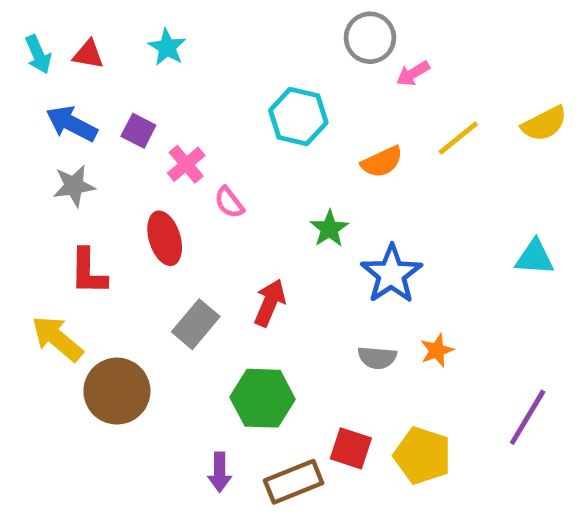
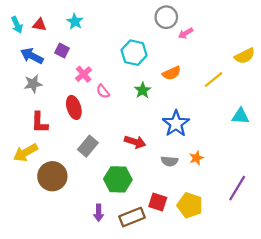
purple square: (138, 131) -> (62, 51), moved
yellow line: (458, 138) -> (214, 80), moved
green star: (329, 229) -> (143, 90), moved
red arrow: (270, 303) -> (135, 142), moved, turned 84
yellow arrow: (57, 339) -> (26, 153), turned -70

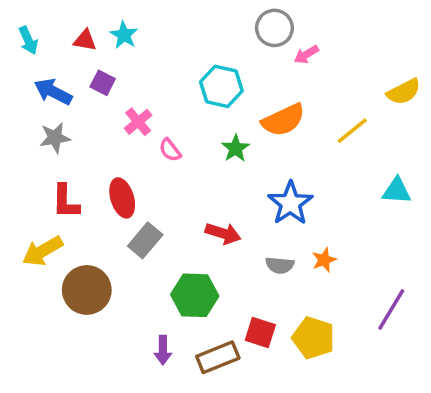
red triangle: (39, 25) -> (85, 40), moved
orange semicircle: (172, 73) -> (283, 120), size x1.4
red ellipse: (74, 107) -> (122, 198), moved

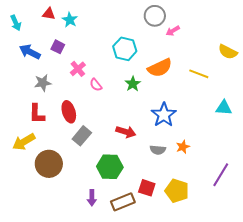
red triangle: (85, 40) -> (49, 14), moved
yellow semicircle: (404, 92) -> (228, 52), turned 54
yellow line: (352, 131) -> (199, 74), turned 60
gray star: (55, 138) -> (43, 83), moved

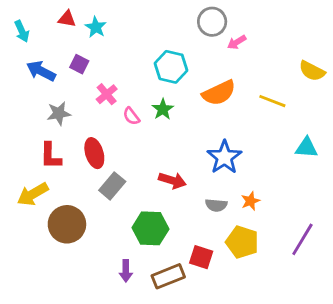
green star: (133, 84) -> (163, 109), moved
yellow pentagon: (177, 191) -> (242, 242), moved

